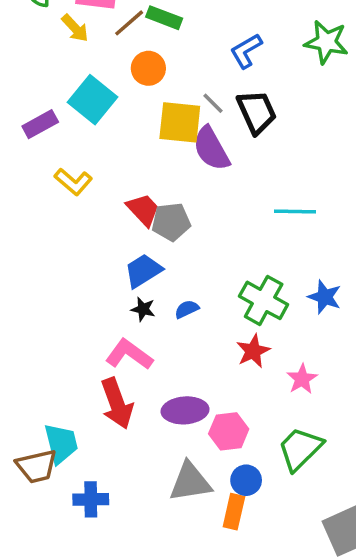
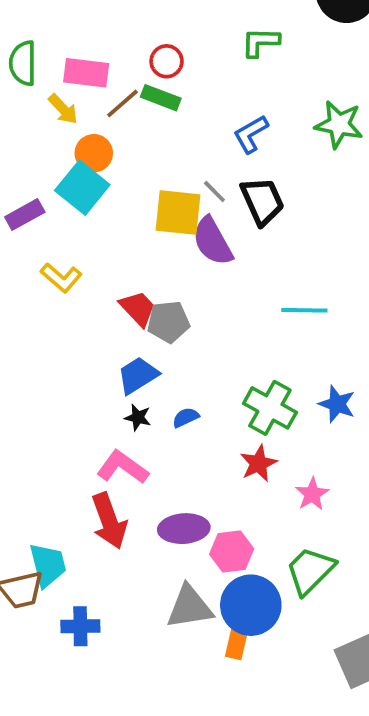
orange circle: (148, 68) -> (94, 153), moved
blue circle: (246, 480) -> (251, 605), size x1.8

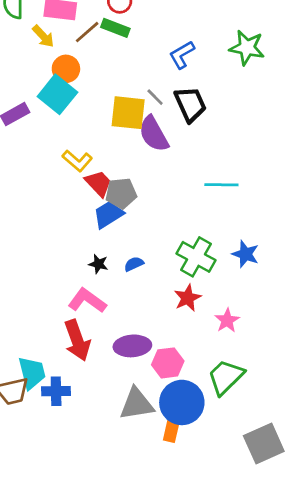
yellow L-shape: (61, 278) -> (77, 161), moved
blue trapezoid: (138, 375) -> (108, 214), moved
blue cross: (80, 626) -> (56, 391), moved

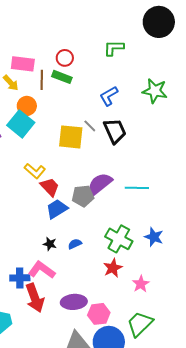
brown line: (87, 32) -> (42, 80), turned -48
purple semicircle: (154, 134) -> (100, 184), moved, turned 80
gray pentagon: (121, 193) -> (83, 196), moved
blue cross: (56, 391) -> (20, 278), moved

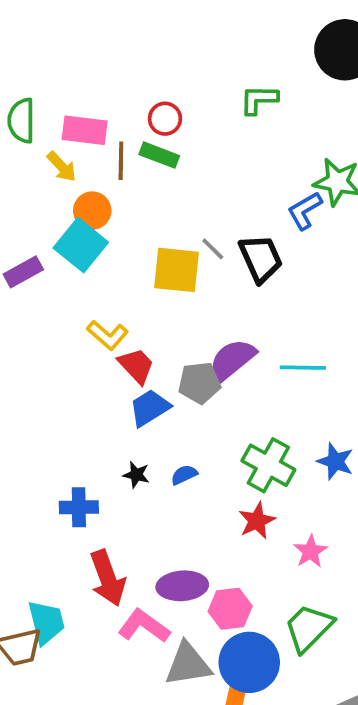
blue L-shape: (109, 96) -> (305, 211), moved
pink L-shape: (42, 270) -> (144, 626), moved
blue cross: (20, 278) -> (79, 507), moved

